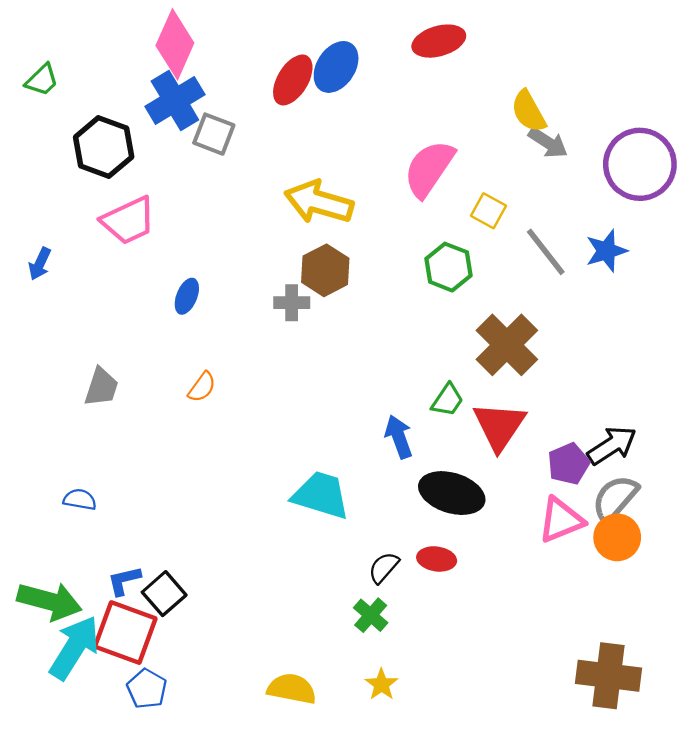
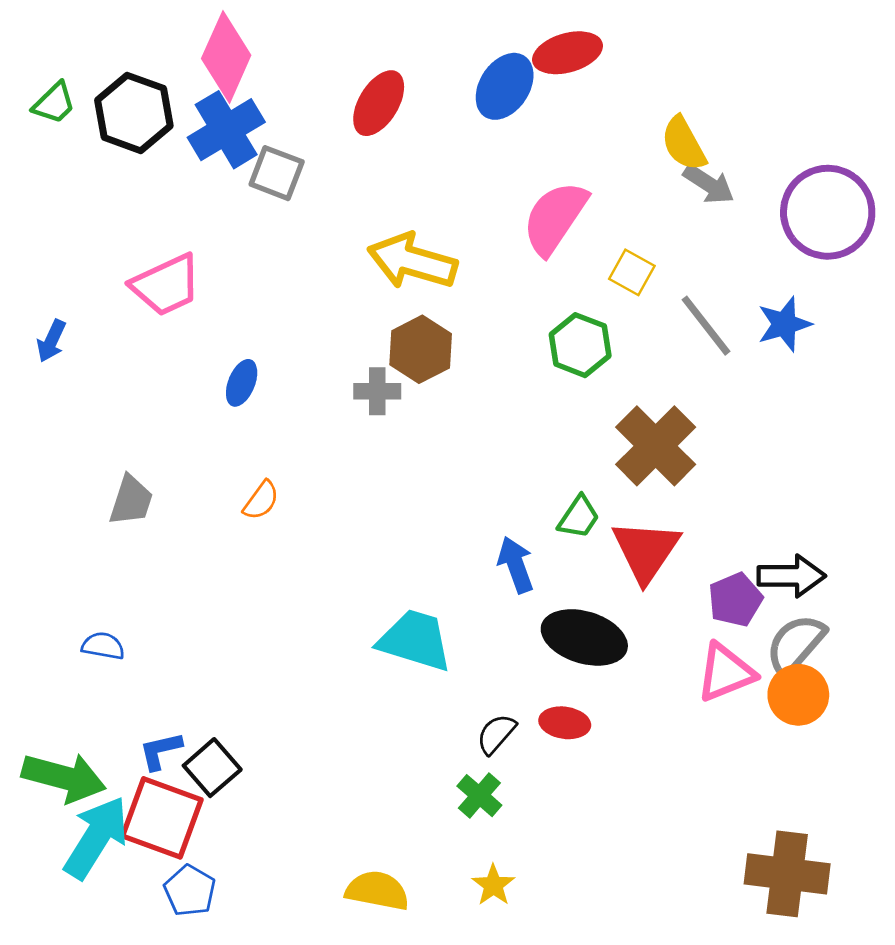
blue ellipse: (336, 67) -> (505, 86), moved
black hexagon: (104, 147) -> (134, 113), moved
black arrow: (612, 445) -> (791, 576), turned 33

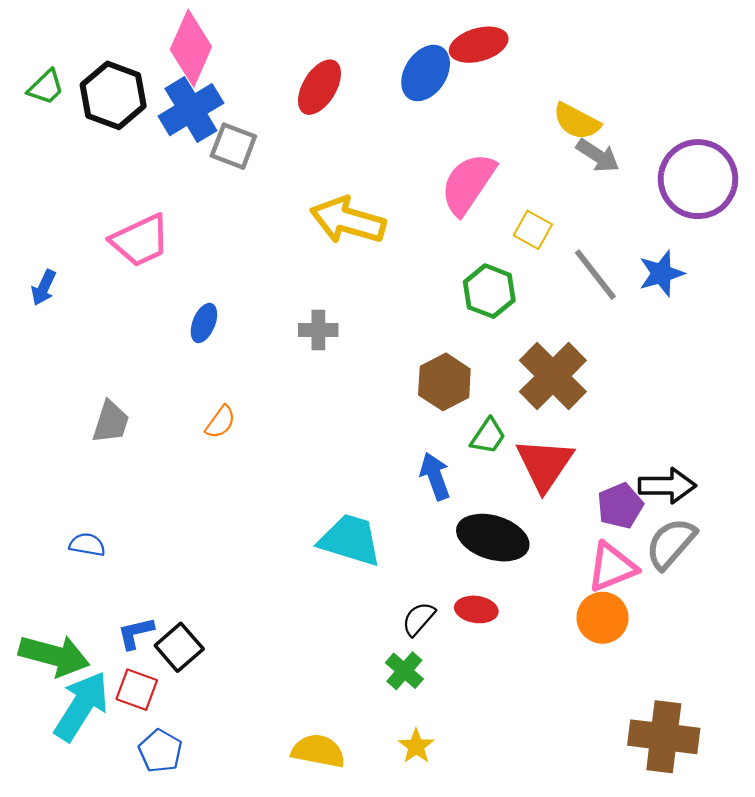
yellow semicircle: (684, 144) -> (577, 121), turned -33
brown hexagon: (421, 349) -> (444, 382), moved
orange circle: (798, 695) -> (602, 618), moved
red square: (162, 818) -> (137, 690), size x0.6

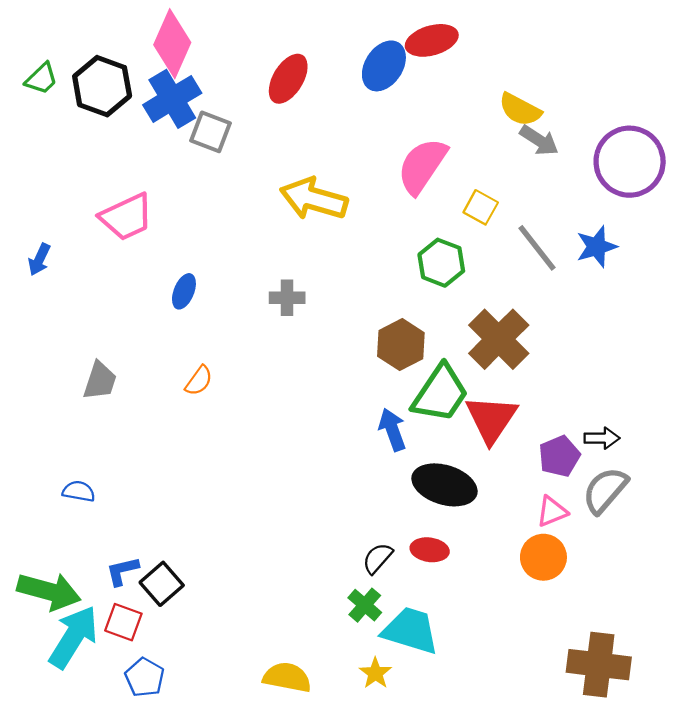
green trapezoid: (488, 436) -> (440, 393), size x1.8
black arrow: (667, 486) -> (602, 438), size x0.7
cyan trapezoid: (350, 540) -> (410, 631), moved
pink triangle: (612, 567) -> (552, 511), size x0.7

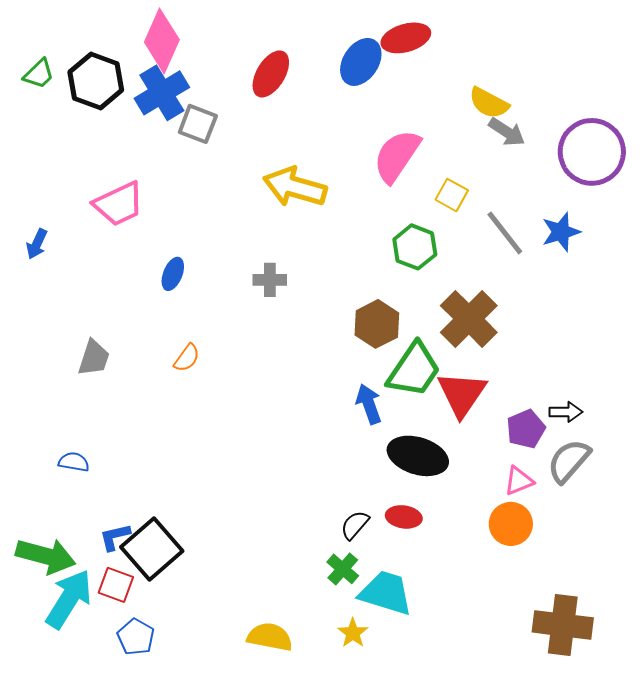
black square: (162, 584) -> (152, 549), size x1.5

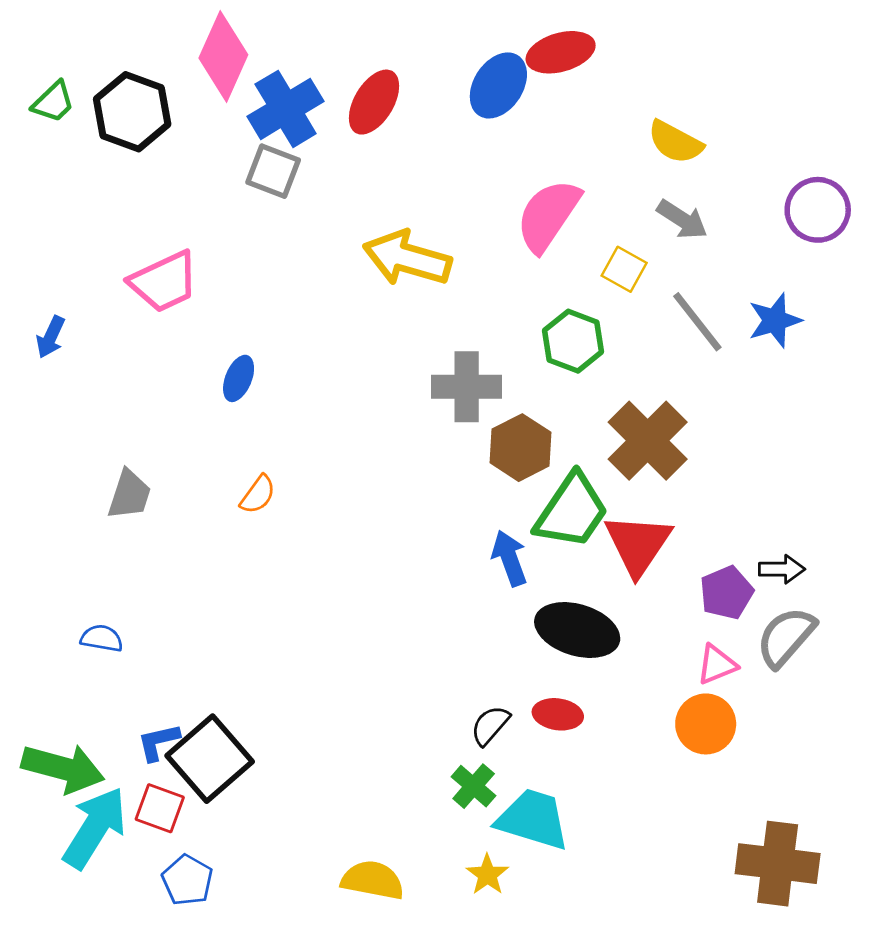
blue cross: (162, 93) -> (286, 109), moved
gray arrow: (507, 132) -> (682, 220), moved
purple circle: (592, 152) -> (818, 210), size x0.7
gray cross: (270, 280) -> (467, 387), moved, size x1.5

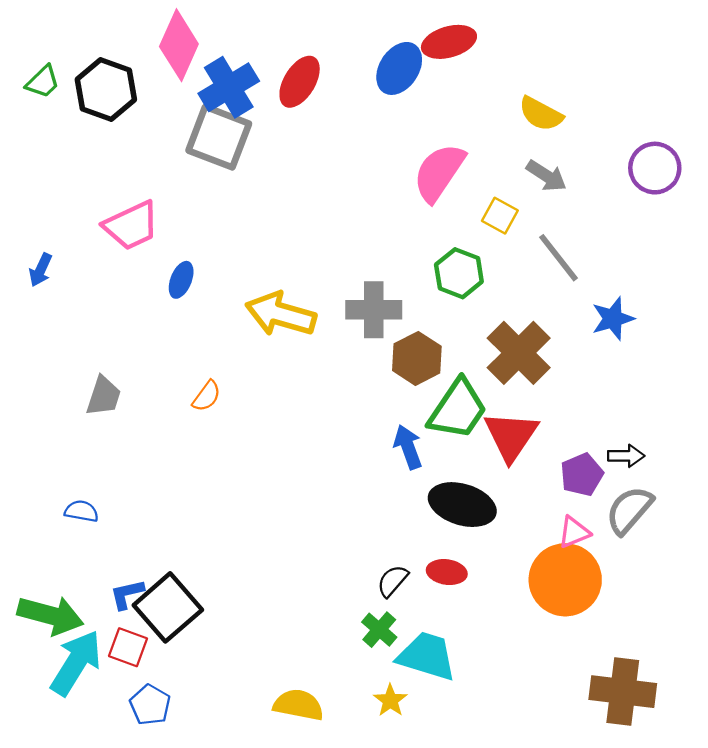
gray square: (273, 171) -> (219, 137), size x1.5
yellow arrow: (407, 258) -> (281, 314), moved
blue star: (775, 320) -> (613, 319), moved
blue ellipse: (239, 378) -> (181, 280), moved
orange circle: (706, 724) -> (565, 580), size x1.5

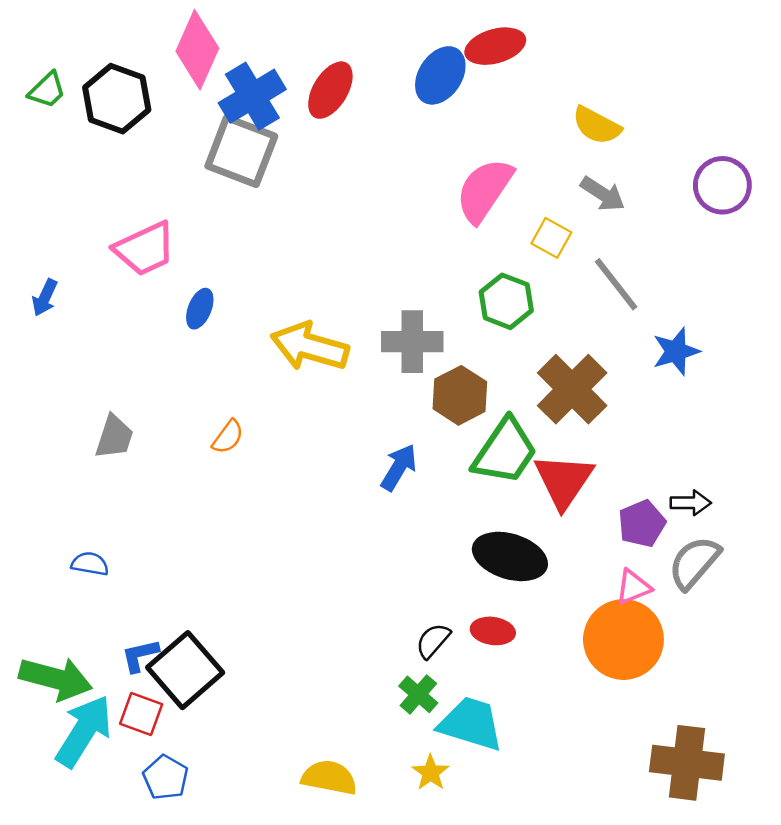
blue arrow: (408, 447) -> (399, 467), moved, turned 51

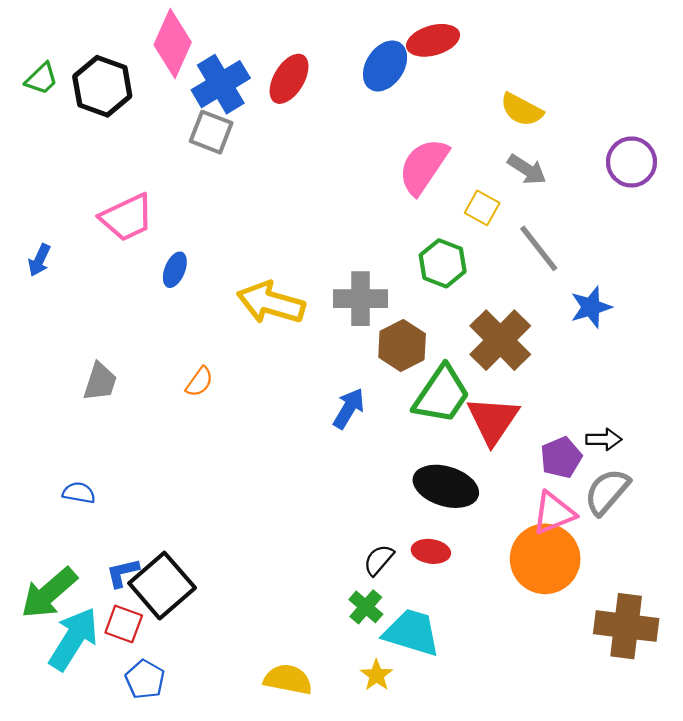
gray square: (241, 151) -> (211, 132), size x0.7
pink triangle: (633, 587) -> (554, 513), size x1.4
green arrow: (56, 679) -> (49, 593), turned 124
brown cross: (687, 763) -> (626, 626), moved

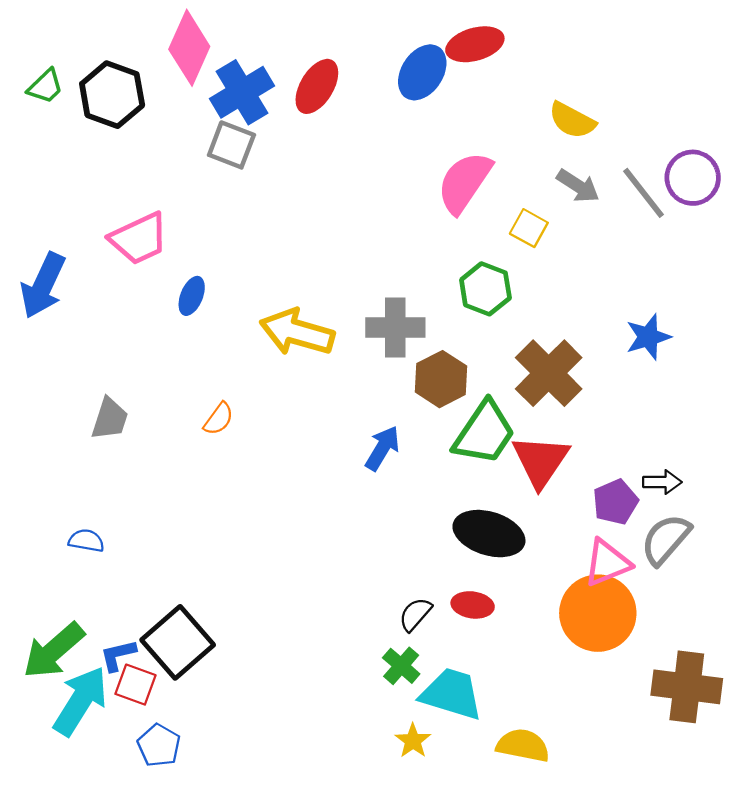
gray line: (539, 248) -> (643, 193), moved
blue arrow: (39, 260) -> (43, 285), size x1.8
blue L-shape: (123, 573) -> (118, 655), moved
yellow semicircle: (288, 679) -> (523, 745), moved

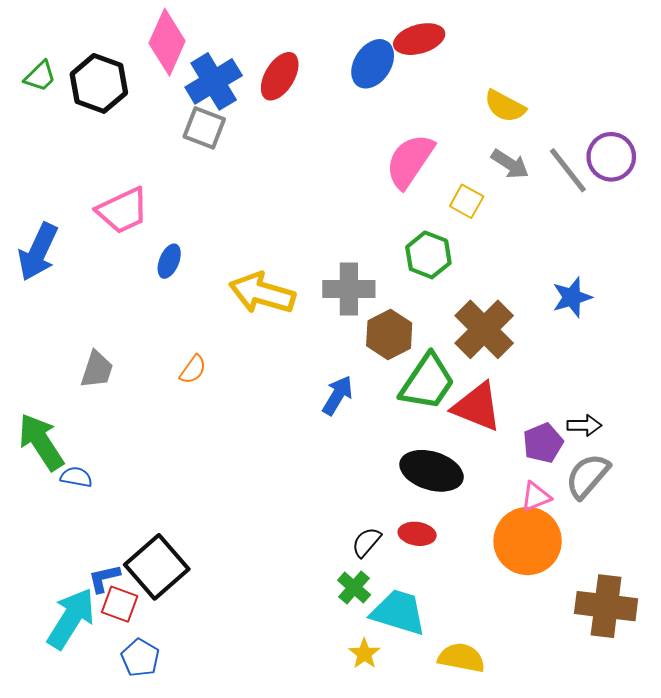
red triangle: (540, 461) -> (477, 407), turned -42
pink triangle: (607, 563) -> (536, 497), size x0.7
green arrow: (54, 651) -> (41, 442), moved, turned 98

